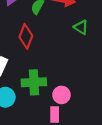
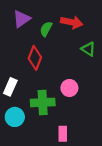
pink circle: (61, 95) -> (69, 88), moved

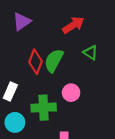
red arrow: (72, 22) -> (73, 25), turned -45
green semicircle: (46, 29) -> (54, 61), moved, size x1.5

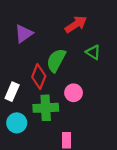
purple triangle: (22, 22) -> (24, 34), moved
red diamond: (36, 62) -> (39, 77), moved

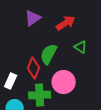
purple triangle: (24, 34) -> (33, 18), moved
pink circle: (74, 93) -> (64, 82), size x1.5

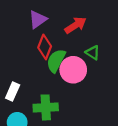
red diamond: (34, 68) -> (45, 47), moved
pink circle: (64, 82) -> (73, 70), moved

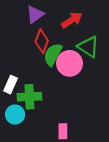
green triangle: (93, 53) -> (88, 47), size x1.5
green cross: (46, 107) -> (29, 97), moved

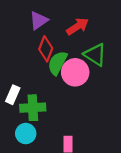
cyan circle: (15, 115) -> (26, 134), moved

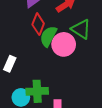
green cross: (33, 108) -> (37, 91), moved

